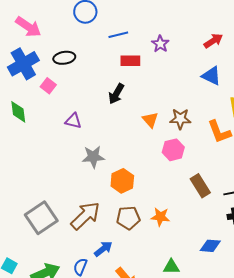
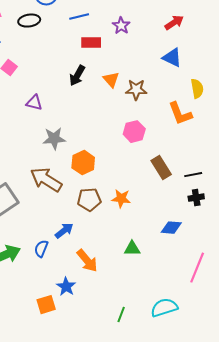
black ellipse: (64, 58) -> (29, 21), moved
brown star: (180, 119) -> (136, 90), moved
orange triangle: (150, 120) -> (111, 80), moved
brown arrow: (85, 216) -> (46, 180), moved, turned -104

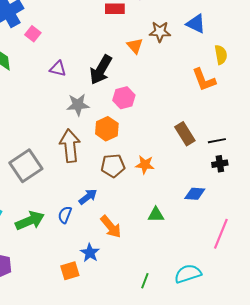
black arrow: (77, 76) -> (101, 70), moved, size x1.4
brown star: (136, 90) -> (160, 32), moved
pink hexagon: (134, 132) -> (124, 98), moved
brown arrow: (46, 180) -> (70, 146), turned 52

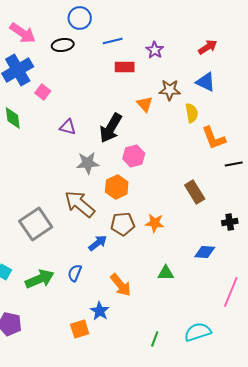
yellow semicircle: (221, 55) -> (192, 113), moved
black line: (217, 141) -> (234, 164), moved
brown arrow: (70, 146) -> (80, 204), turned -44
blue arrow: (88, 197) -> (98, 243), moved

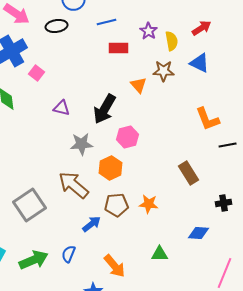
yellow semicircle: (192, 113) -> (172, 41), moved

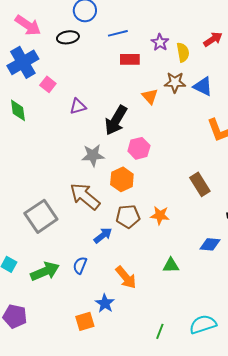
blue triangle: (200, 63) -> (203, 86), moved
purple triangle: (62, 108) -> (78, 106), moved, turned -30

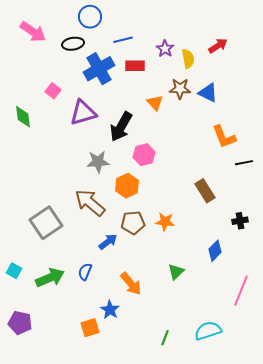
blue cross: (23, 62) -> (99, 69), moved
purple triangle: (78, 106) -> (83, 113), size x1.6
blue diamond: (210, 244) -> (215, 251), turned -50
green triangle: (171, 265) -> (176, 272), turned -42

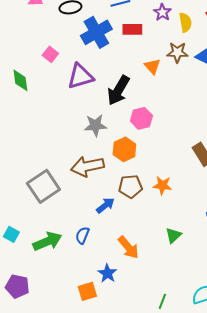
brown arrow: (90, 203) -> (87, 166), turned -52

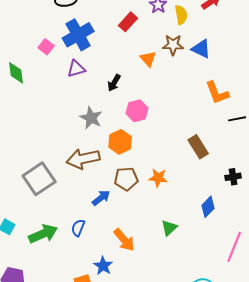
red rectangle: (132, 29) -> (128, 22), turned -48
blue cross: (96, 32) -> (78, 35), moved
purple triangle: (80, 76) -> (76, 69), size x0.7
black arrow: (118, 90) -> (114, 83), size x0.6
gray star: (95, 125) -> (91, 118), turned 30

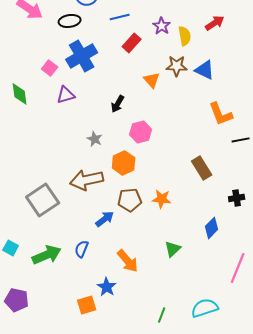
purple triangle: (76, 69) -> (66, 95), moved
gray star: (91, 118) -> (95, 139), size x0.7

